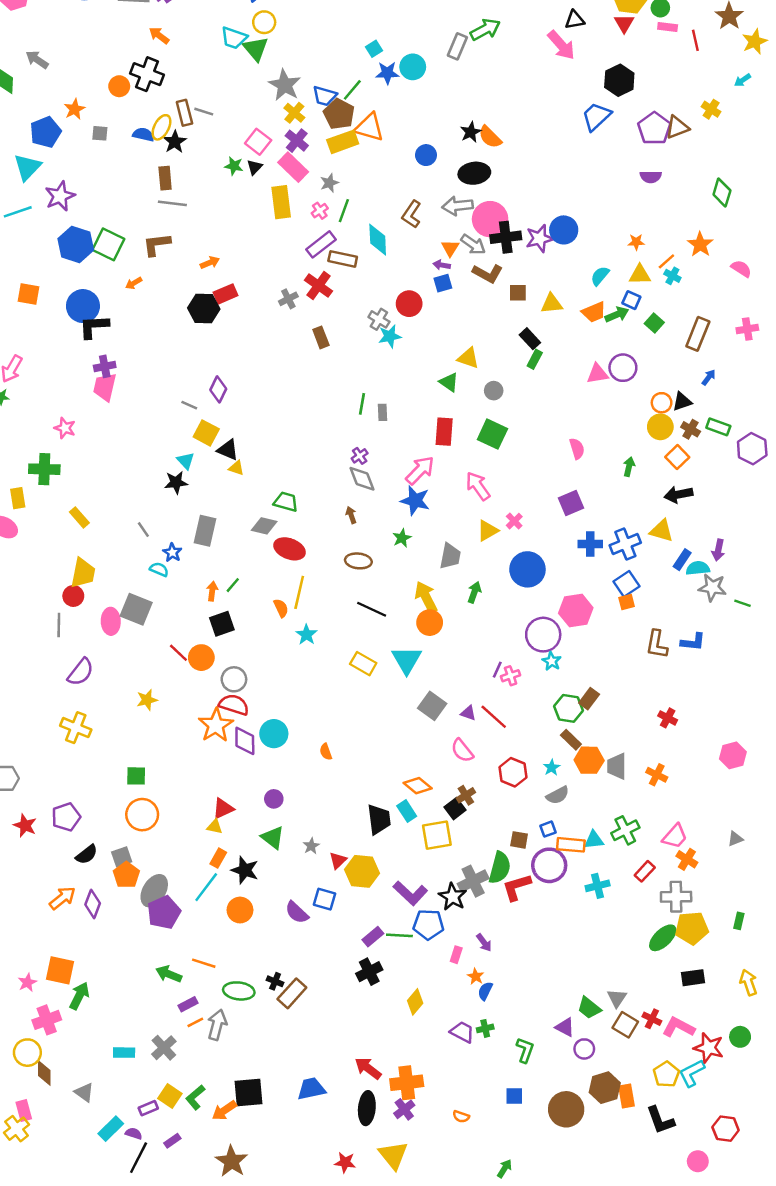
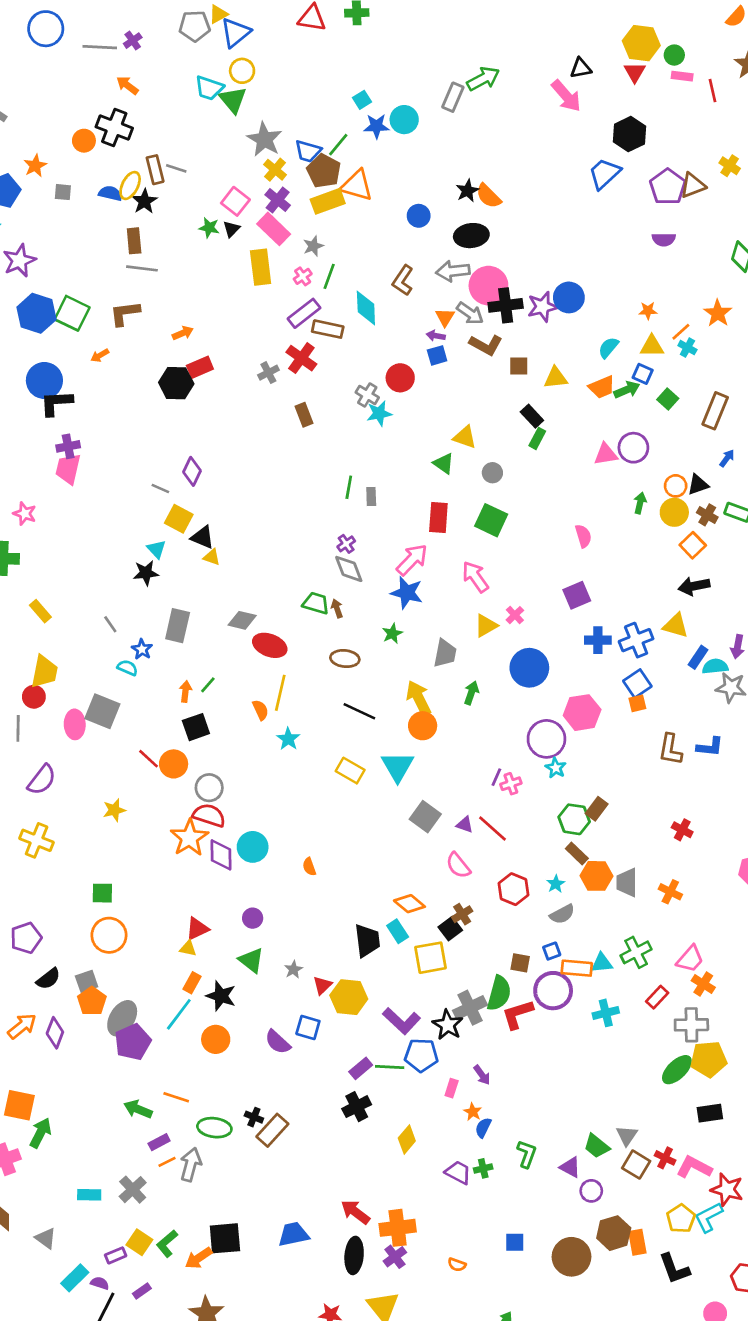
green arrow: (629, 467) -> (640, 503), moved
green trapezoid: (286, 502) -> (316, 603), moved
green L-shape: (525, 1050) -> (527, 1154), moved

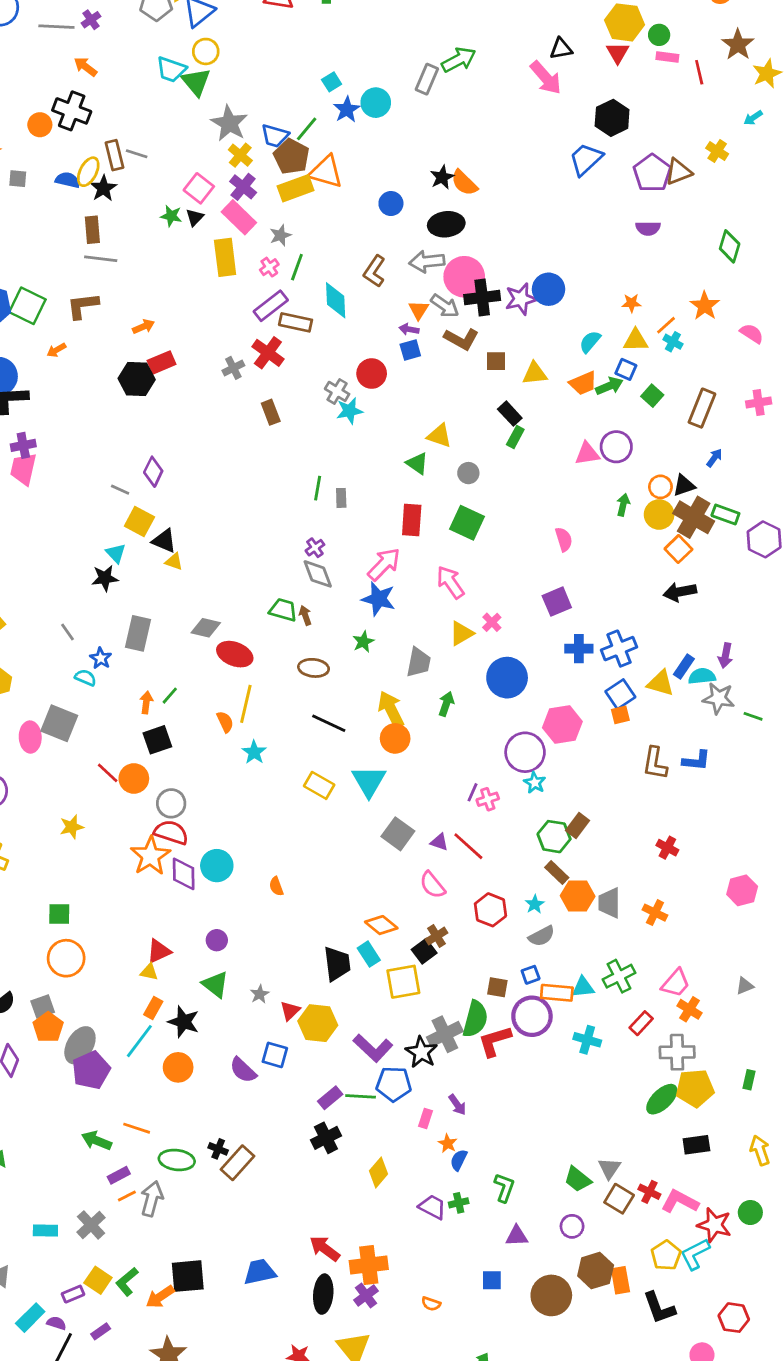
blue star: (376, 126) -> (347, 110), turned -30
brown cross: (707, 515) -> (694, 517), size x1.8
yellow triangle: (676, 626) -> (660, 683), moved
cyan cross: (606, 1013) -> (587, 1040), turned 30
purple triangle: (570, 1167) -> (517, 1236), moved, turned -30

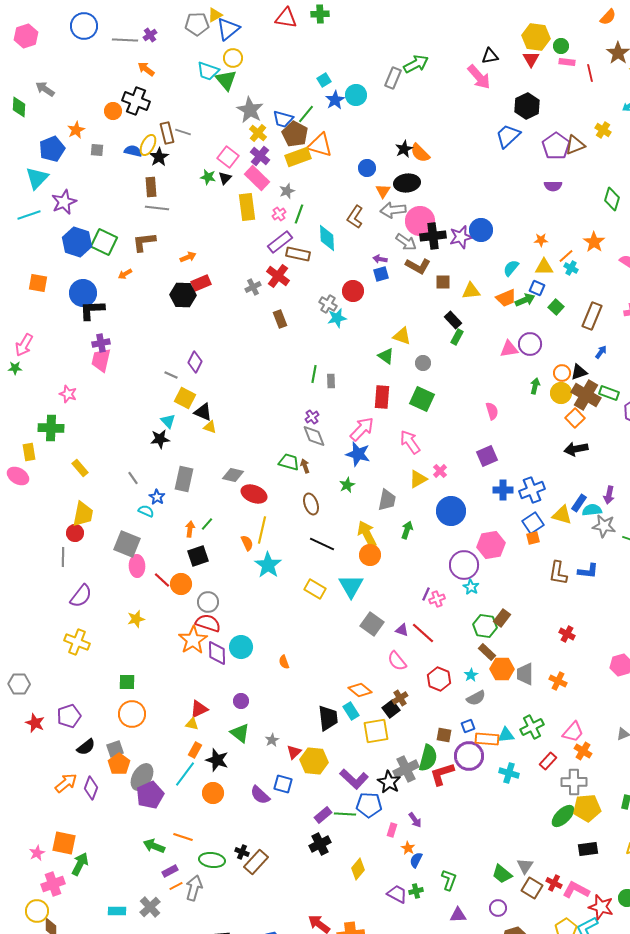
orange triangle: (419, 310) -> (383, 191), moved
brown ellipse: (314, 668) -> (311, 504), turned 65
pink ellipse: (30, 737) -> (137, 566), moved
cyan star: (254, 752) -> (268, 565), size x1.5

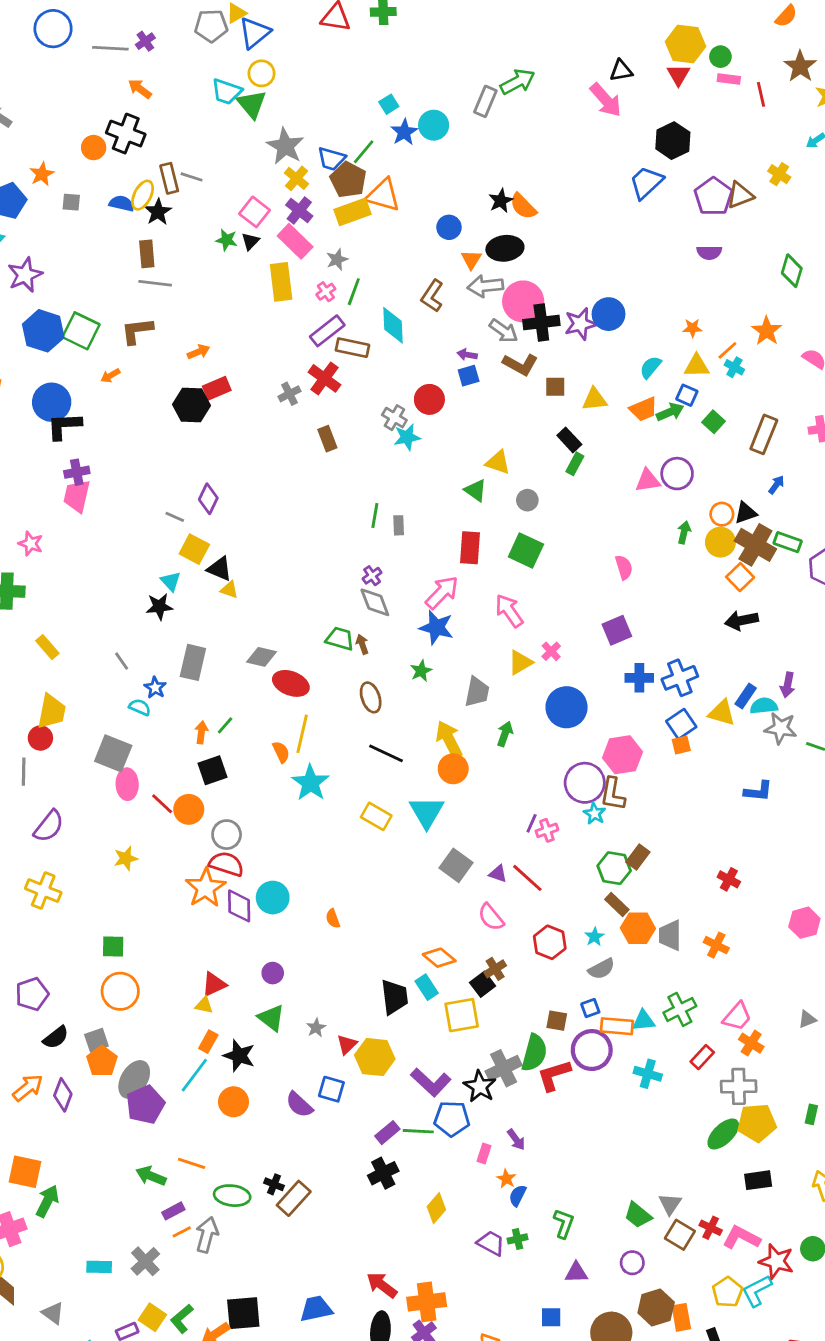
brown L-shape: (558, 573) -> (613, 794), moved

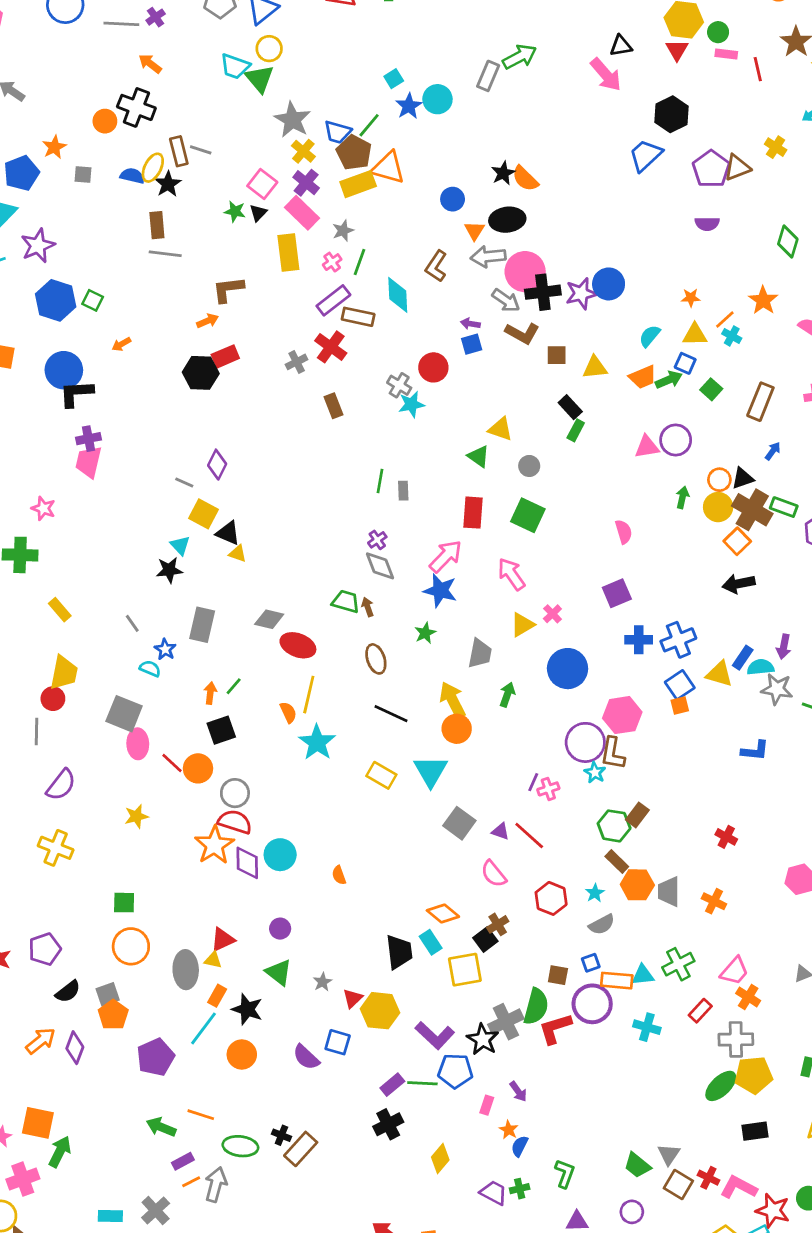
green square: (81, 331) -> (93, 300), size x0.6
brown L-shape: (137, 331) -> (228, 289), moved
gray ellipse: (134, 1079) -> (186, 970), moved, turned -33

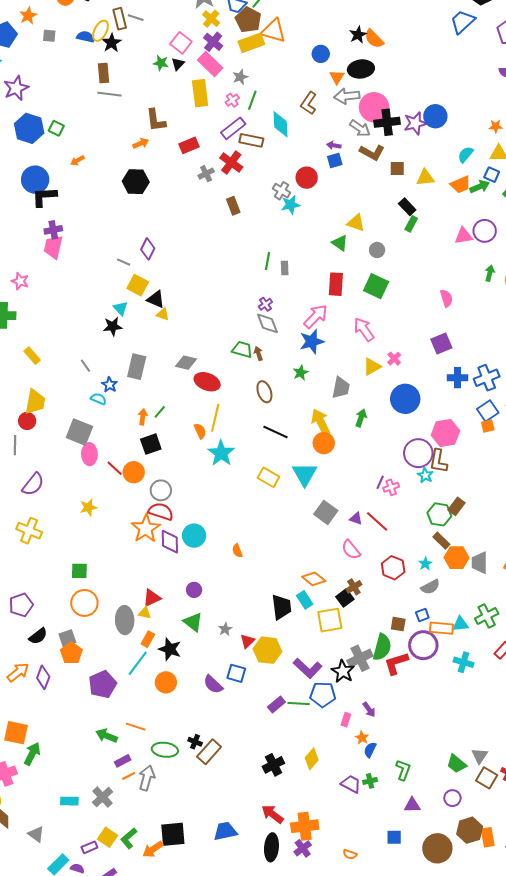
brown L-shape: (228, 289) -> (156, 120), turned -90
red rectangle: (225, 356) -> (189, 145), moved
blue star: (440, 591) -> (312, 341), turned -30
black cross: (388, 1124) -> (273, 765), moved

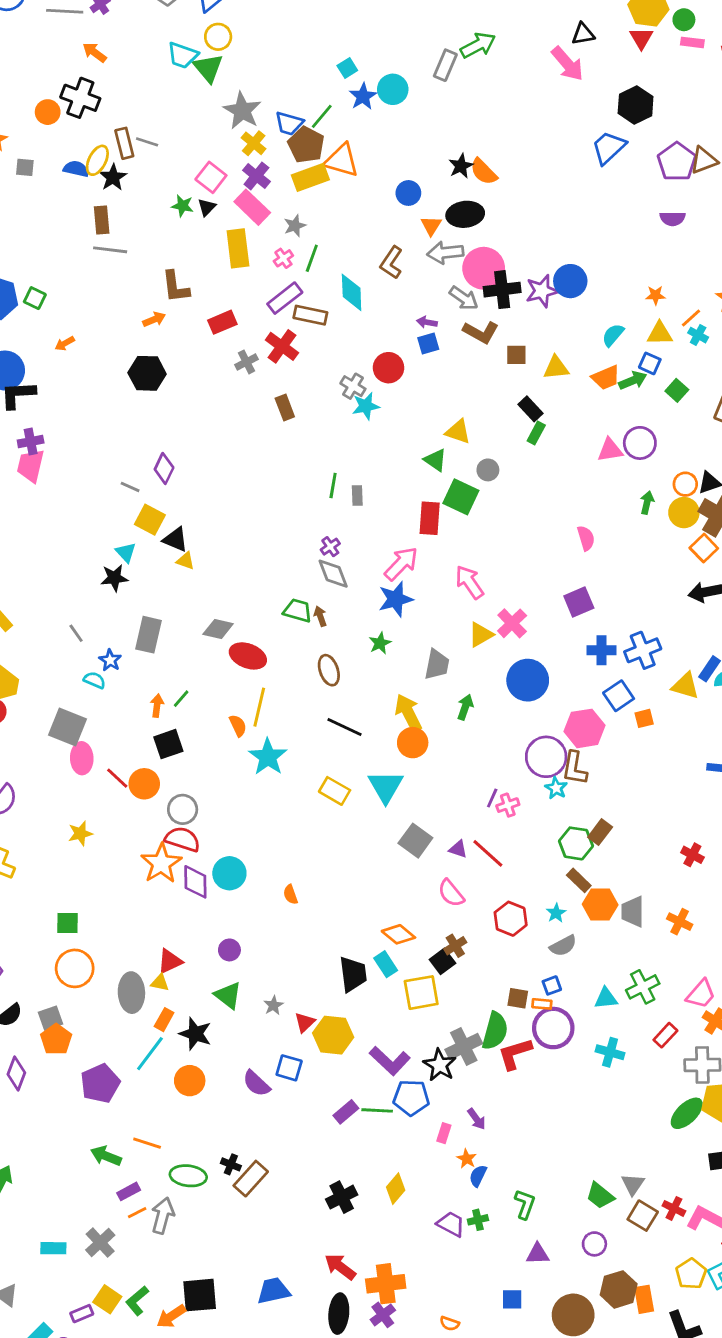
green square: (376, 286) -> (461, 497), moved
pink cross: (394, 359) -> (512, 623), size x1.5
blue square: (488, 411) -> (619, 696), moved
orange rectangle: (441, 628) -> (542, 1004), moved, size x0.6

